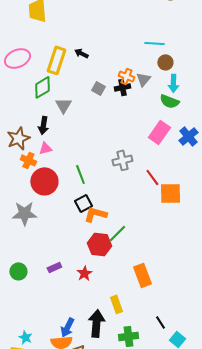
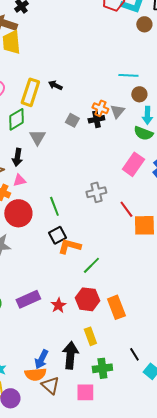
red hexagon: (99, 244) -> (87, 299), moved
purple rectangle: (54, 267) -> (28, 299), size x1.6

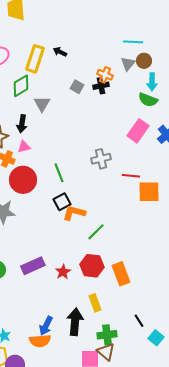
gray triangle: (117, 111) -> (128, 64), moved
red line: (126, 209) -> (131, 176), turned -48
brown triangle: (50, 385) -> (106, 352), moved

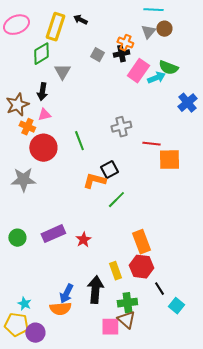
cyan arrow: (152, 82) -> (156, 78), moved, turned -114
pink rectangle: (138, 131) -> (138, 71), moved
black square: (62, 202) -> (109, 170), moved
red hexagon: (92, 266) -> (141, 267), moved

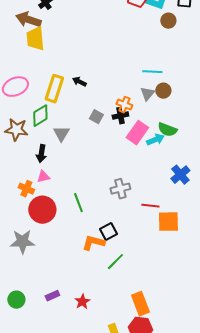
blue cross: (187, 103) -> (180, 175), moved
brown star: (17, 105) -> (16, 130), moved, turned 30
purple rectangle: (53, 234) -> (52, 296), size x0.6

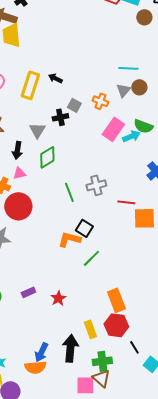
green diamond: (40, 116) -> (47, 157), moved
black cross: (120, 116) -> (60, 117), moved
gray square: (96, 117) -> (74, 105), moved
green line: (78, 203) -> (69, 192), moved
black square: (108, 232) -> (84, 228), turned -30

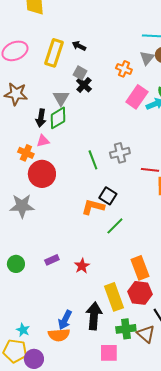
gray square: (74, 105) -> (80, 73), moved
black cross: (60, 117) -> (84, 85), turned -35
green diamond: (47, 157) -> (58, 118), moved
yellow rectangle: (90, 329) -> (114, 297), size x1.5
brown triangle: (101, 378) -> (146, 334), moved

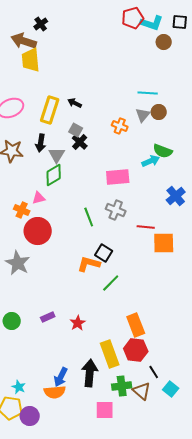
pink rectangle: (137, 97) -> (118, 177), moved, turned 50
black arrow: (41, 118) -> (41, 143), moved
gray cross: (120, 153) -> (116, 210), turned 36
gray star: (22, 206) -> (18, 263), turned 30

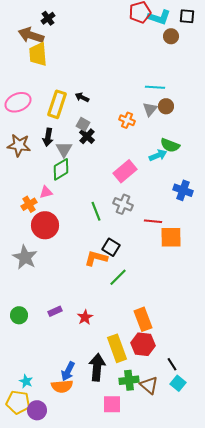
pink rectangle: (118, 177) -> (125, 171), turned -35
blue cross: (176, 196) -> (183, 190), turned -30
orange cross: (22, 210) -> (29, 204), turned 35
black line: (154, 372) -> (172, 364), moved

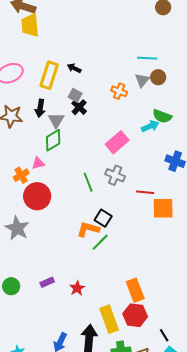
green line: (118, 277) -> (100, 242), moved

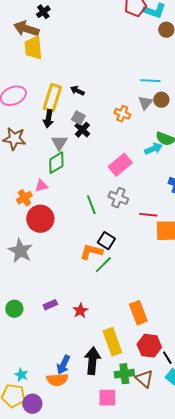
black arrow: (40, 108) -> (48, 119), moved
red hexagon: (135, 315) -> (149, 346), moved

